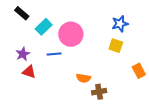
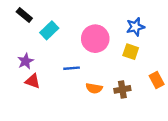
pink circle: (71, 34) -> (95, 39), moved
blue line: (54, 54) -> (72, 68), moved
brown cross: (99, 92) -> (122, 89), moved

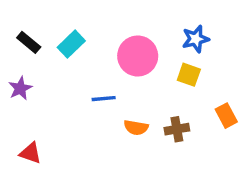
black rectangle: (24, 15) -> (29, 42), moved
purple star: (26, 61) -> (20, 88), moved
red triangle: (33, 81) -> (30, 153), moved

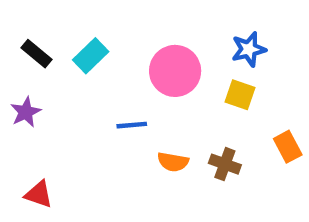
brown cross: (177, 129) -> (225, 164), turned 30

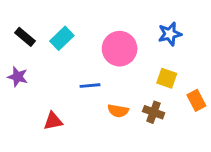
yellow square: (240, 95) -> (167, 78), moved
purple star: (26, 112) -> (18, 77), turned -30
red triangle: (39, 194) -> (53, 121), moved, turned -30

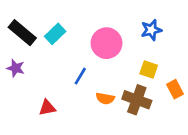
black rectangle: (25, 37) -> (22, 33), size x1.5
blue line: (90, 86) -> (80, 76), turned -54
brown cross: (154, 112) -> (137, 100), size x1.5

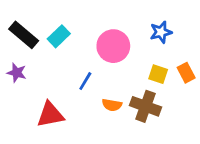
orange rectangle: (175, 89) -> (186, 73), moved
red triangle: (47, 108) -> (50, 115), size x1.5

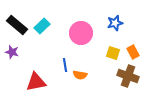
blue line: (85, 81) -> (65, 65), moved, turned -40
brown cross: (146, 106) -> (128, 76), moved

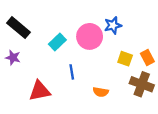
blue star: (115, 23) -> (113, 25), moved
cyan rectangle: (42, 26) -> (57, 42), moved
orange semicircle: (80, 75) -> (101, 92), moved

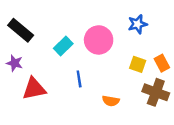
blue star: (113, 25) -> (138, 24), moved
red triangle: (40, 91) -> (34, 89), moved

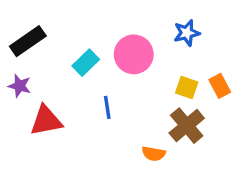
black rectangle: (21, 30) -> (28, 41), turned -75
brown cross: (156, 92) -> (187, 126), moved, turned 30
orange semicircle: (111, 101) -> (154, 154), moved

